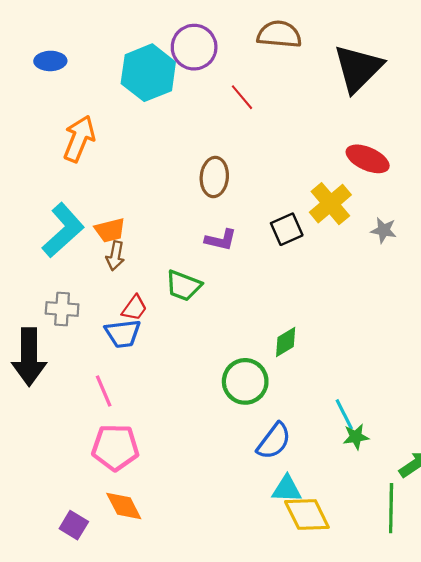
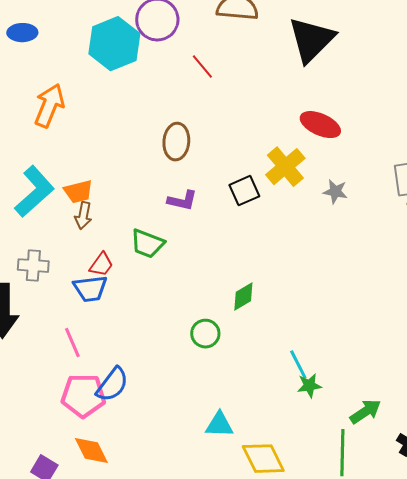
green circle: (245, 381) -> (205, 334), size x0.7
blue semicircle: (274, 441) -> (112, 385), moved
cyan triangle: (287, 489) -> (219, 425), moved

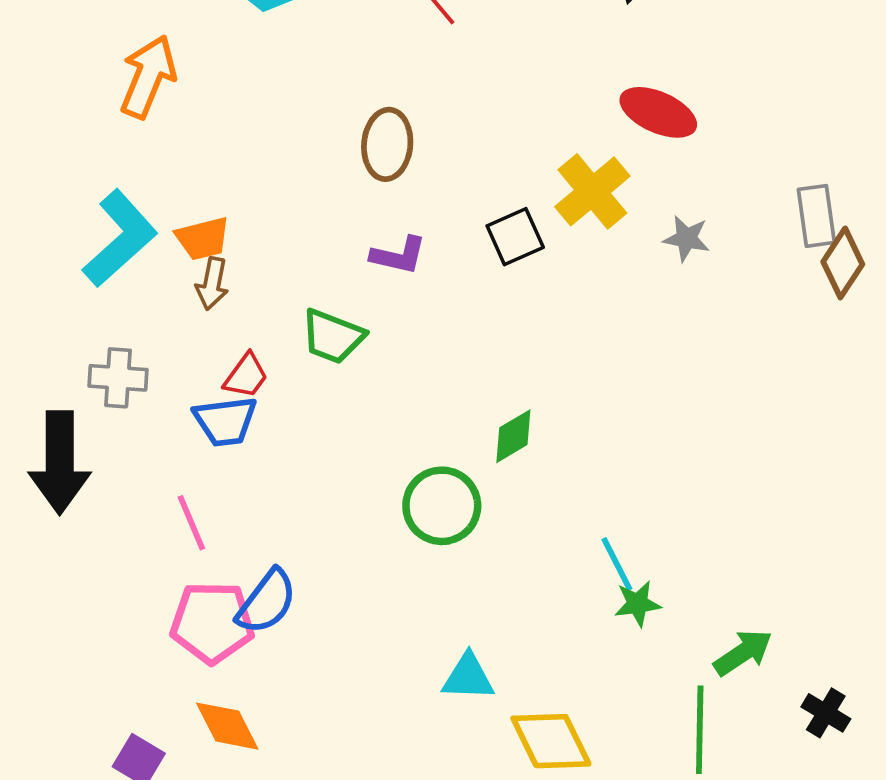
green circle: (205, 334) -> (442, 506), size x1.4

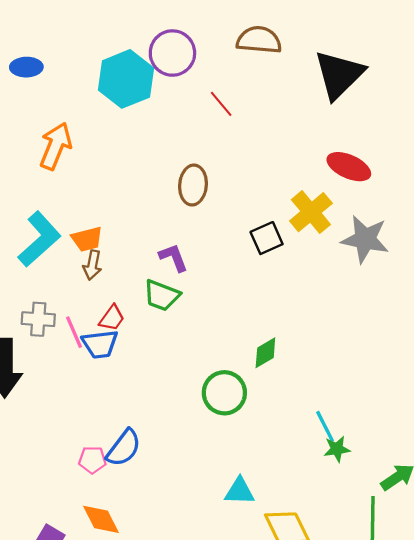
gray star: (686, 239) -> (365, 239), size x1.8
purple L-shape: (398, 255) -> (174, 258), moved, turned -124
pink line: (191, 523) -> (74, 332), moved
pink pentagon: (212, 623) -> (92, 460), size x0.6

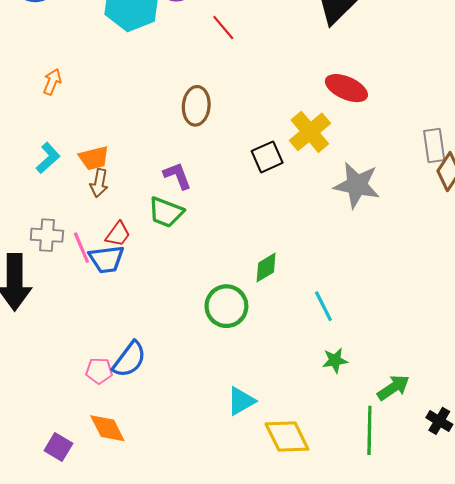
orange arrow: (56, 146) -> (52, 82), moved, size x0.6
cyan L-shape: (39, 239) -> (48, 158), size x0.6
gray star: (365, 239) -> (357, 185), moved
cyan line: (325, 426) -> (323, 306), moved
cyan triangle: (240, 491) -> (241, 401), turned -32

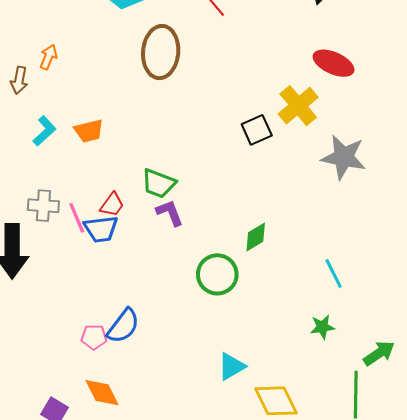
brown ellipse: (196, 106) -> (161, 52), moved, size x1.4
purple L-shape: (177, 176) -> (170, 213), moved
brown arrow: (99, 183) -> (19, 80), moved
cyan line: (323, 306) -> (334, 273), moved

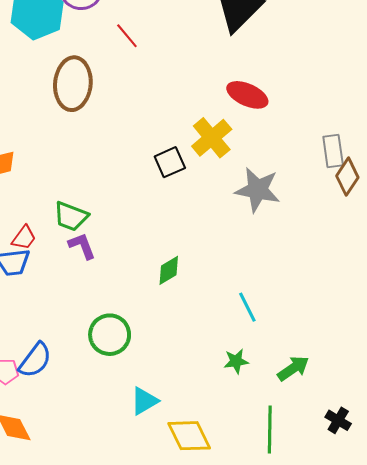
green circle: (217, 274) -> (110, 335), moved
green arrow: (379, 353) -> (293, 368), moved

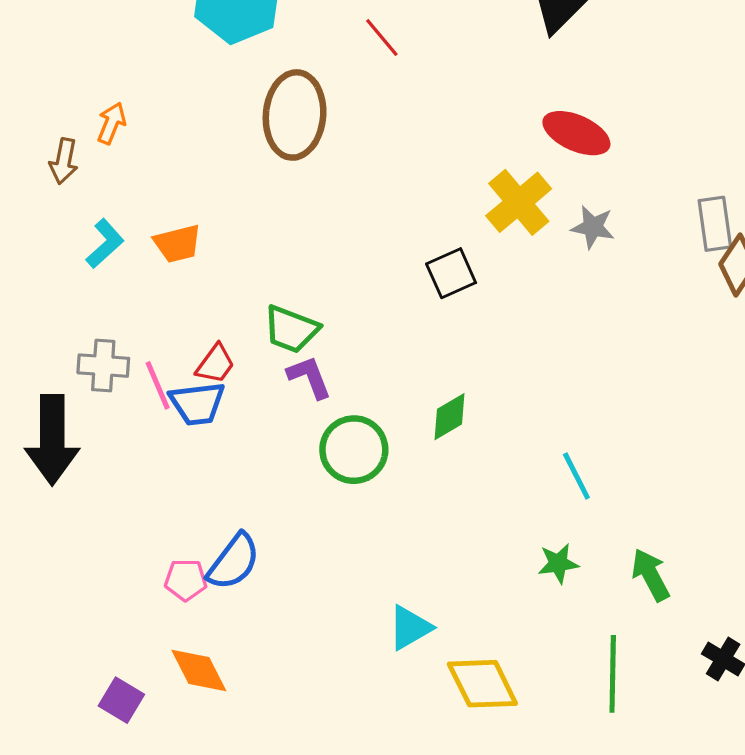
black square: (170, 162) -> (451, 273), moved
gray star: (258, 190) -> (593, 227), moved, size x0.6
green circle: (110, 335) -> (354, 450), moved
green arrow: (293, 368) -> (651, 575), turned -84

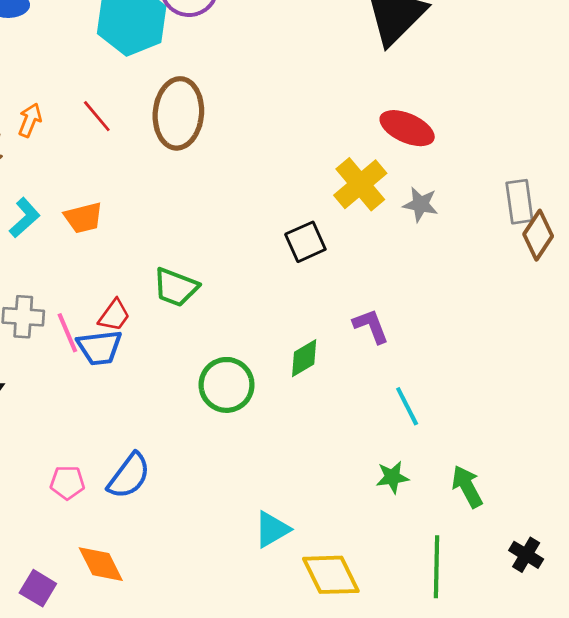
red line: (382, 37) -> (97, 116), moved
purple L-shape: (309, 377) -> (371, 326), moved
pink pentagon: (186, 580) -> (67, 483), moved

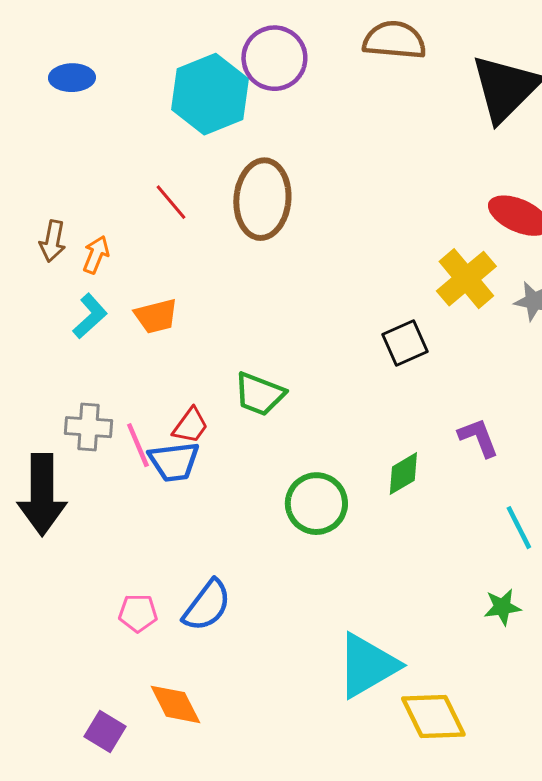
orange arrow: (30, 120) -> (96, 255), moved
cyan triangle: (272, 529) -> (367, 665), size x1.6

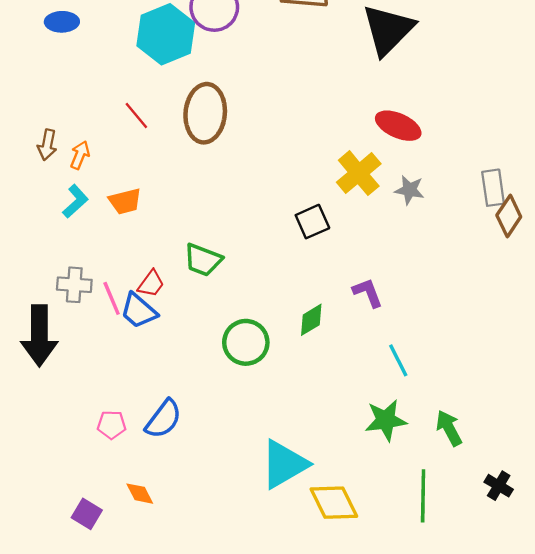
blue trapezoid: (174, 462) -> (139, 311), turned 48
green star: (502, 607) -> (386, 420), size x1.5
orange diamond: (175, 704) -> (140, 494), size x0.7

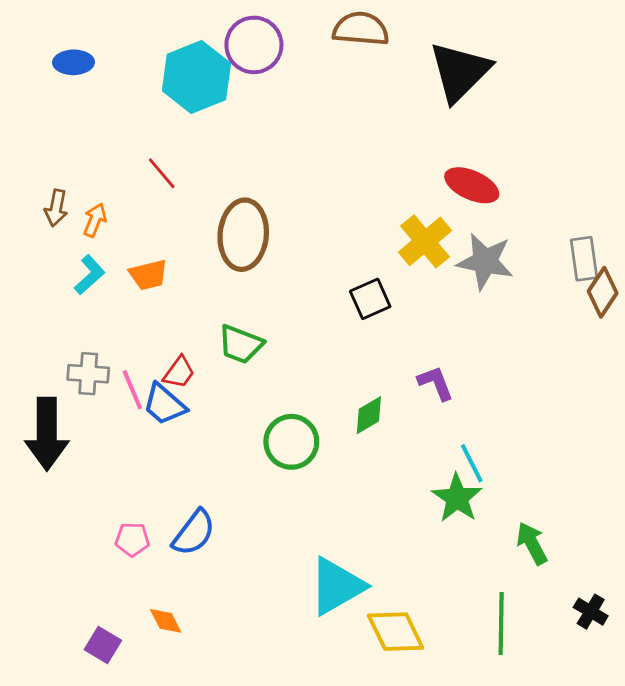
brown ellipse: (205, 113) -> (243, 235), moved
gray star: (410, 190) -> (485, 261), size x1.6
green star: (386, 420) -> (457, 498), moved, turned -30

